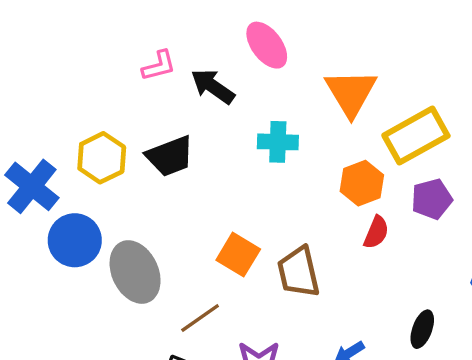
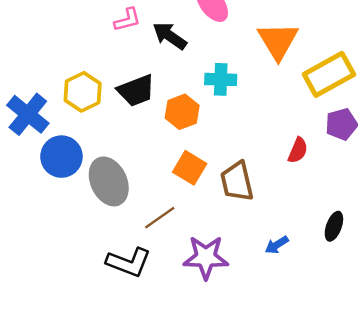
orange hexagon: (362, 183) -> (182, 112), moved

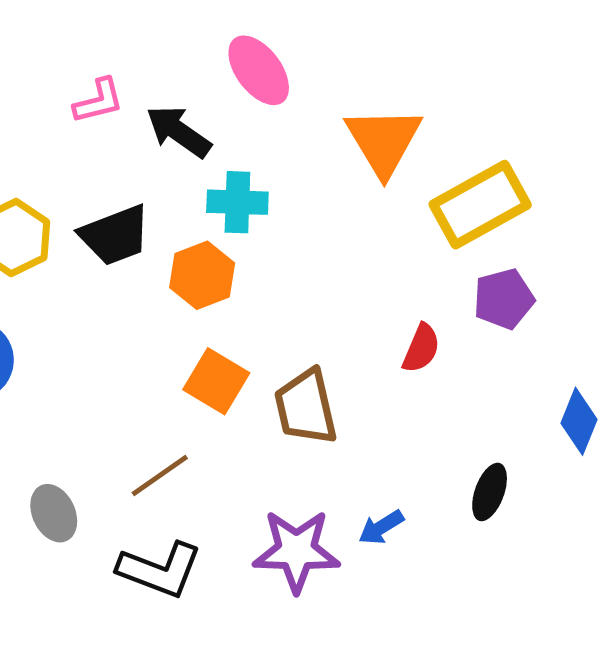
cyan cross: (221, 79) -> (237, 202), moved
gray ellipse: (109, 181) -> (54, 513), moved, size x0.6
purple star: (206, 257) -> (296, 551), moved
black L-shape: (129, 262) -> (160, 570), moved

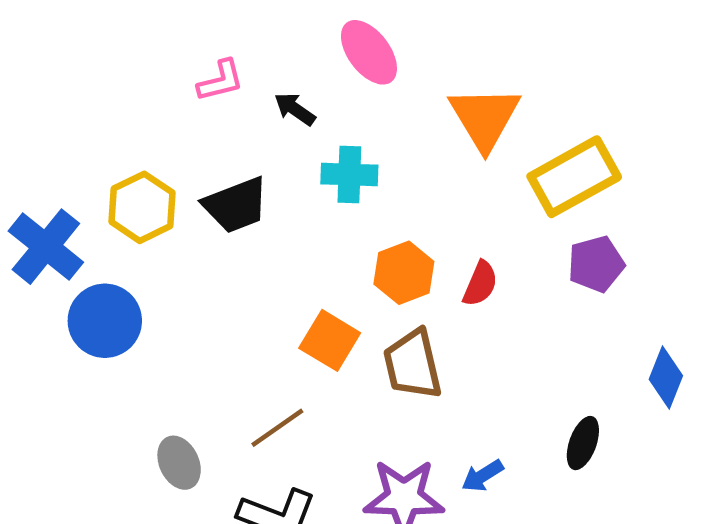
black arrow: (179, 132) -> (295, 109), size x0.7
orange hexagon: (202, 275) -> (404, 273), moved
red semicircle: (421, 348) -> (480, 284), moved

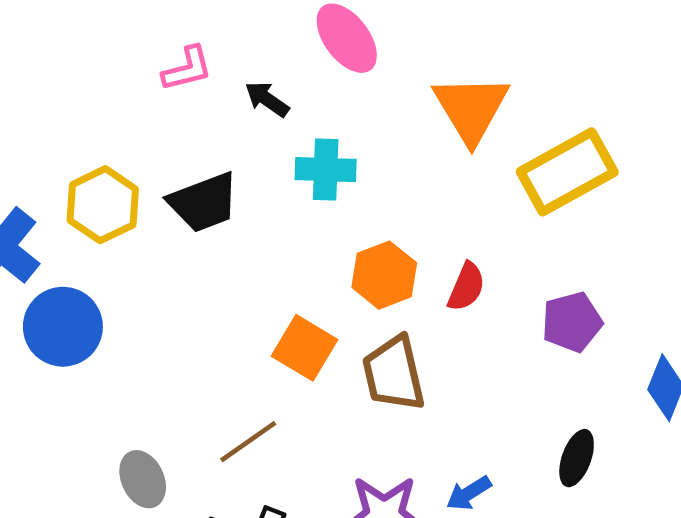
purple pentagon: (596, 264) -> (572, 322), moved

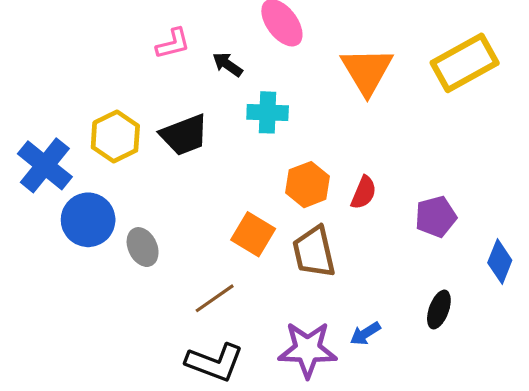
yellow rectangle: (567, 172) -> (465, 63), moved
gray ellipse: (143, 479) -> (143, 247), moved

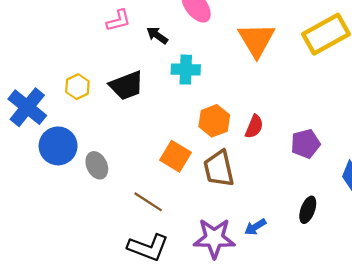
yellow hexagon: (115, 137) -> (77, 87), size x0.7
brown line: (215, 298) -> (148, 202), turned 68

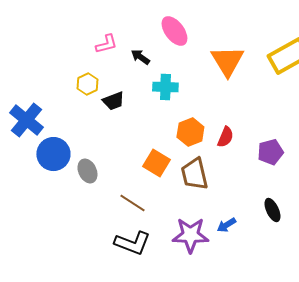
black trapezoid: (126, 86) -> (113, 101), size x0.7
yellow hexagon: (77, 87) -> (87, 84), moved
black ellipse: (308, 210) -> (272, 210), turned -45

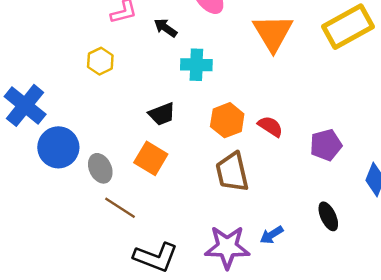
black trapezoid: (113, 101) -> (162, 114), moved
red semicircle: (225, 137) -> (270, 126), turned -80
orange square: (156, 163) -> (151, 158), moved
brown line: (132, 203) -> (120, 208), moved

